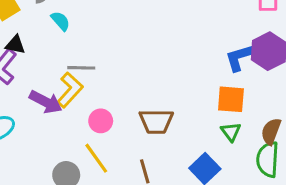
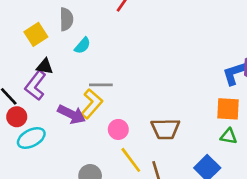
cyan semicircle: (60, 21) -> (82, 46), turned 84
green triangle: (231, 132) -> (229, 136), turned -42
yellow line: (96, 158) -> (131, 160), moved

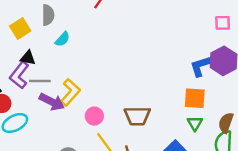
gray line: (101, 85) -> (40, 81), moved
green triangle: (229, 136) -> (195, 123), turned 49

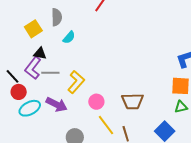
purple arrow: (52, 102) -> (57, 104), moved
green triangle: (195, 123) -> (181, 107), turned 48

